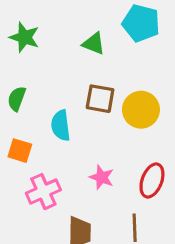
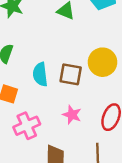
brown square: (100, 99) -> (71, 74), moved

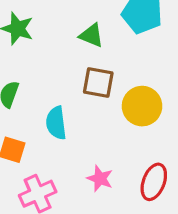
brown square: (71, 74) -> (98, 82), moved

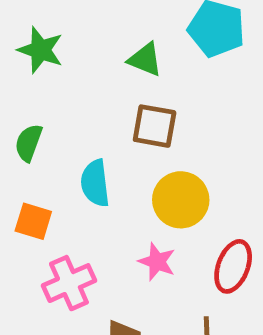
yellow circle: (142, 106) -> (181, 200), moved

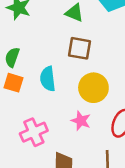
orange square: (33, 221) -> (13, 83), moved

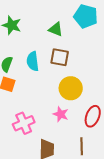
cyan semicircle: (48, 79) -> (33, 61), moved

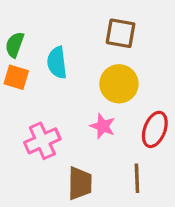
brown square: (60, 57) -> (121, 33), moved
cyan semicircle: (33, 61) -> (57, 63), moved

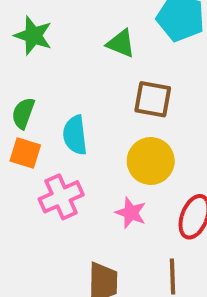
pink cross: (42, 141) -> (61, 197), moved

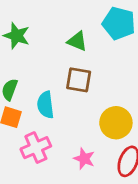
brown square: (153, 99) -> (79, 80), moved
yellow circle: (151, 161) -> (116, 123), moved

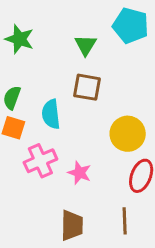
green triangle: (77, 41) -> (86, 45), turned 40
pink star: (84, 159) -> (79, 173), moved

